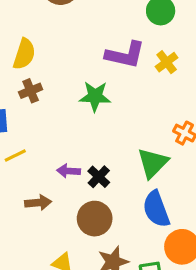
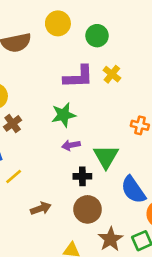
green triangle: (153, 163) -> (106, 157), moved
purple arrow: (69, 171) -> (71, 145), moved
black cross: (99, 177) -> (82, 176), turned -30

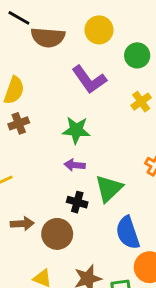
purple L-shape: (78, 77) -> (89, 80), moved, turned 40
brown circle: (88, 209) -> (57, 234), moved

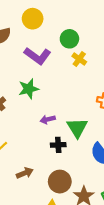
green circle: (137, 55) -> (69, 39), moved
green star: (76, 130) -> (29, 89), moved
brown circle: (57, 234) -> (60, 182), moved

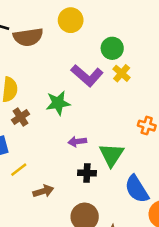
purple L-shape: (37, 56) -> (87, 76), moved
brown arrow: (25, 173) -> (43, 191), moved

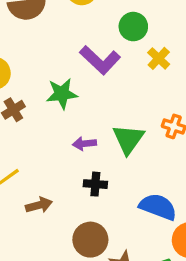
yellow cross: (122, 73) -> (159, 58), moved
green triangle: (111, 155) -> (128, 139), moved
blue semicircle: (137, 189) -> (158, 207), turned 140

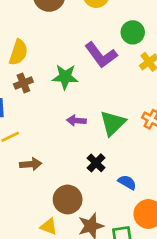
black cross: (95, 184) -> (96, 163), moved, turned 30
blue semicircle: (158, 207) -> (127, 182), size x0.6

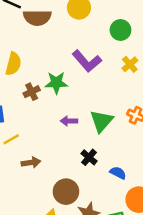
green circle: (133, 32) -> (120, 30), moved
brown cross: (23, 83) -> (32, 92), moved

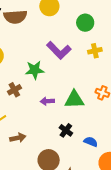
yellow cross: (130, 64) -> (95, 51), turned 32
brown cross: (32, 92) -> (14, 90), moved
green triangle: (101, 121) -> (74, 100), turned 50

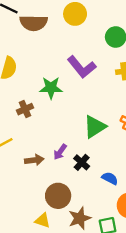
green triangle: (74, 100) -> (95, 127), turned -35
purple arrow: (47, 101) -> (60, 152), moved, turned -56
brown arrow: (18, 138) -> (34, 160), moved

